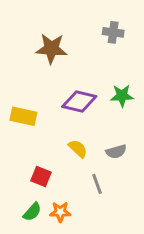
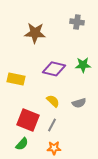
red square: (41, 177) -> (28, 120), size x1.6
gray line: (97, 184) -> (52, 125), moved, turned 48
orange star: (60, 212) -> (54, 148), moved

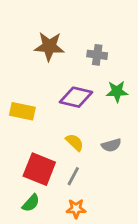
gray cross: (77, 22) -> (97, 55), moved

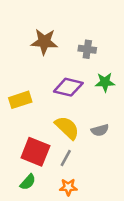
yellow rectangle: (22, 111) -> (20, 100), turned -30
yellow semicircle: (75, 142) -> (67, 128), size x1.5

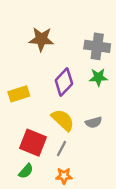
gray cross: (87, 49) -> (97, 46), moved, size x1.5
purple diamond: (68, 87) -> (64, 82), turned -60

